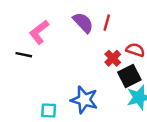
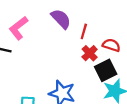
red line: (107, 23) -> (84, 31), moved

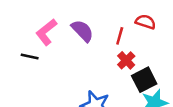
purple semicircle: (61, 19) -> (82, 31), moved
red semicircle: (111, 45) -> (145, 22), moved

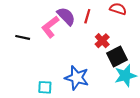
pink L-shape: (46, 32) -> (50, 27), moved
red line: (120, 36) -> (87, 16), moved

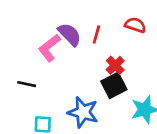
black line: (23, 37) -> (27, 84), moved
black square: (117, 57) -> (114, 85), moved

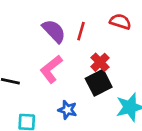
pink L-shape: (49, 48) -> (51, 69), moved
blue star: (83, 112) -> (67, 110), size x0.6

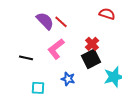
purple semicircle: (54, 31) -> (45, 21), moved
red line: (81, 31) -> (61, 22), moved, turned -64

